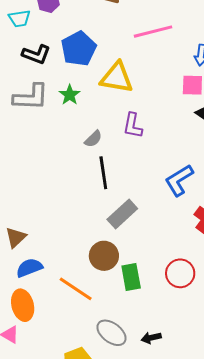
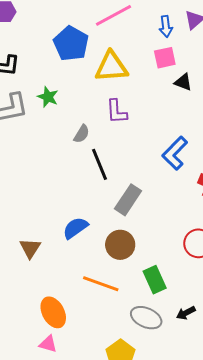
blue pentagon: (79, 49) -> (71, 43), moved
yellow triangle: (117, 78) -> (111, 67), moved
blue semicircle: (29, 268) -> (75, 228), moved
green rectangle: (131, 277) -> (155, 280), moved

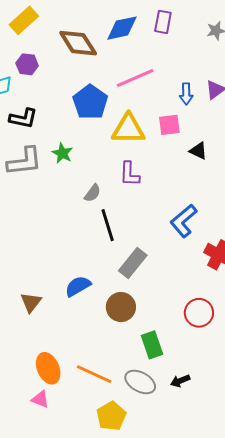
pink square: (165, 58) -> (169, 125), moved
orange line: (101, 284) -> (94, 374), moved

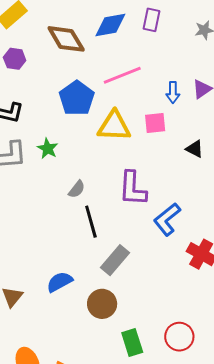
black triangle: (198, 151) -> (195, 149), moved
purple L-shape: (129, 174) -> (133, 188), moved, size x1.4
red circle: (199, 313) -> (179, 337), moved

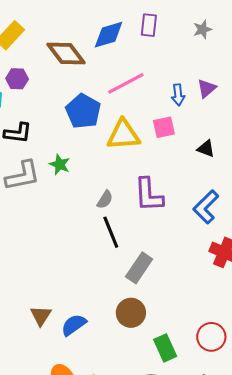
gray semicircle: (77, 189) -> (105, 200), moved
blue L-shape: (167, 219) -> (206, 207), moved
blue semicircle: (60, 282) -> (74, 325), moved

